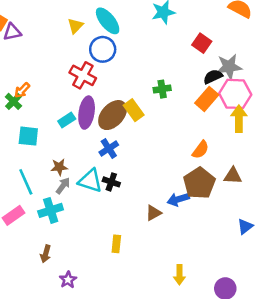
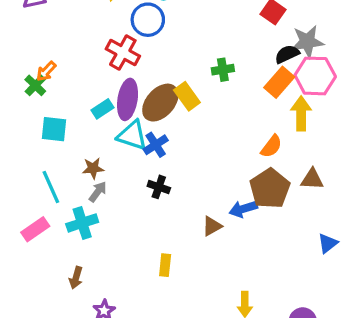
yellow arrow: (239, 119) -> (301, 113), moved
cyan triangle: (90, 181) -> (132, 135), moved

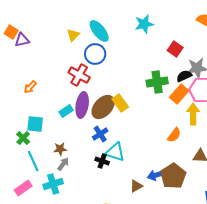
green cross: (223, 70) -> (157, 82), moved, size x1.5
green cross: (35, 85) -> (23, 138), moved
cyan triangle: (132, 135) -> (115, 152), moved
brown pentagon: (270, 189) -> (173, 176), moved

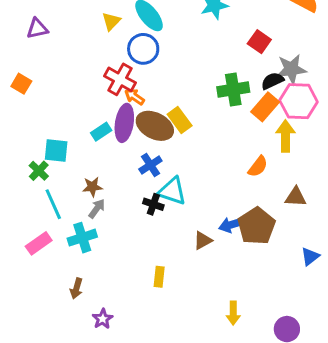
orange square: (11, 32) -> (21, 84), moved
orange arrow: (30, 87) -> (135, 97), moved, turned 80
brown ellipse: (103, 107) -> (155, 126), turned 75

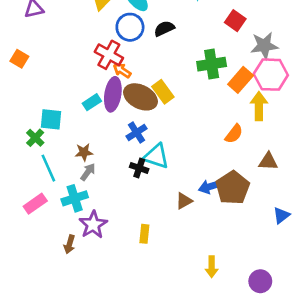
black semicircle: (272, 81) -> (164, 28), moved
purple star: (103, 319) -> (93, 225), moved, size x1.5

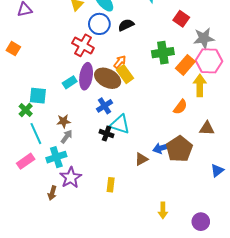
orange arrow: (122, 71) -> (120, 62), moved, turned 96

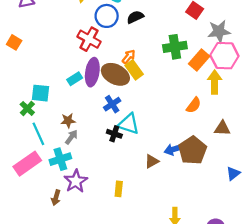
pink rectangle: (26, 161) -> (27, 164), size x1.4

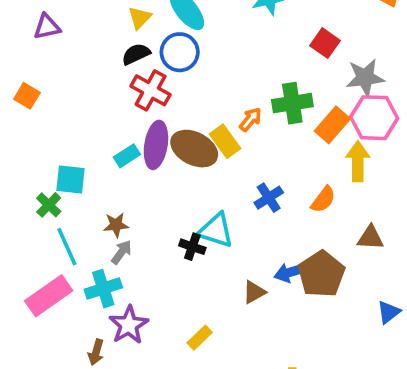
black semicircle: (135, 17) -> (136, 54), moved
orange arrow: (129, 57) -> (251, 119), moved
blue cross: (112, 104) -> (269, 198), moved
yellow rectangle: (119, 189) -> (200, 338), turned 40

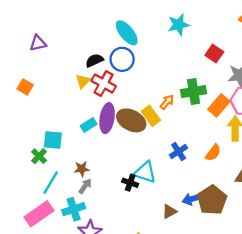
yellow triangle: (140, 18) -> (83, 81), moved
cyan line: (67, 247) -> (51, 183), turned 55

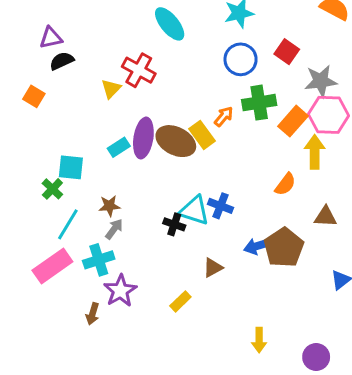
blue circle: (122, 59) -> (241, 59), moved
black semicircle: (94, 60) -> (62, 61), moved
red cross: (104, 84) -> (139, 70), moved
blue cross: (179, 152) -> (221, 206), moved, turned -36
brown triangle: (169, 211) -> (213, 268), moved

